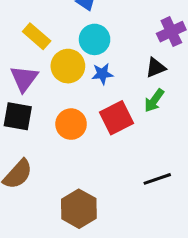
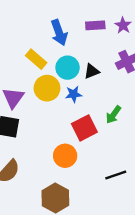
yellow rectangle: (37, 36) -> (36, 59), moved
black triangle: (156, 68) -> (92, 71), moved
orange circle: (71, 124) -> (65, 156), moved

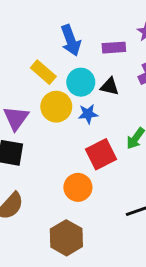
purple rectangle: (95, 25) -> (114, 48), moved
black triangle: (92, 71) -> (110, 86), turned 35

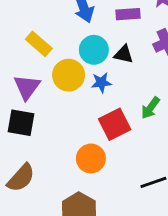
yellow rectangle: (43, 72) -> (39, 44), moved

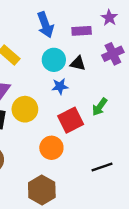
yellow circle: (69, 75) -> (25, 109), moved

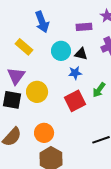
blue arrow: (45, 25) -> (42, 22), moved
blue star: (60, 86) -> (75, 73), moved
orange circle: (51, 148) -> (44, 133), moved

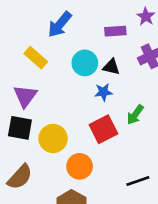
blue arrow: (42, 22) -> (60, 24), turned 60
yellow circle: (37, 92) -> (53, 138), moved
orange circle: (44, 133) -> (80, 166), moved

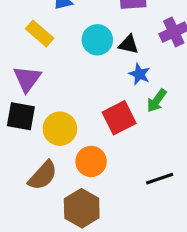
blue star: (103, 92) -> (139, 74), moved, turned 30
brown semicircle: (20, 177) -> (43, 175), moved

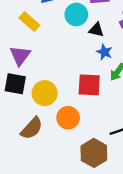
cyan circle: (97, 40) -> (76, 15), moved
red square: (119, 118) -> (89, 85), turned 30
brown hexagon: (82, 208) -> (94, 153), moved

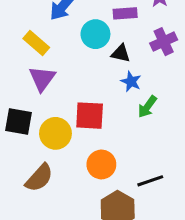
purple triangle: (20, 56) -> (42, 79), moved
red square: (89, 85) -> (90, 116), moved
orange circle: (68, 118) -> (101, 164), moved

